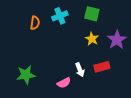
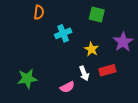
cyan cross: (60, 16) -> (63, 33), moved
orange semicircle: (35, 23) -> (39, 12), moved
yellow star: (92, 39) -> (91, 49), moved

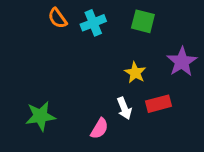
orange semicircle: (39, 12) -> (58, 18), turned 136
cyan cross: (63, 33) -> (93, 23), moved
pink semicircle: (67, 87) -> (99, 129), turned -32

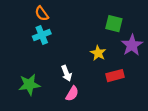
green square: (143, 21) -> (114, 24), moved
cyan cross: (93, 23) -> (42, 35), moved
white arrow: (124, 108) -> (67, 73), moved

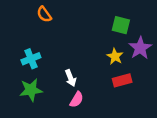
cyan cross: (42, 35) -> (31, 59), moved
yellow star: (98, 53) -> (115, 56), moved

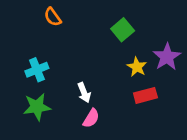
green square: (121, 25) -> (123, 30), moved, turned 36

